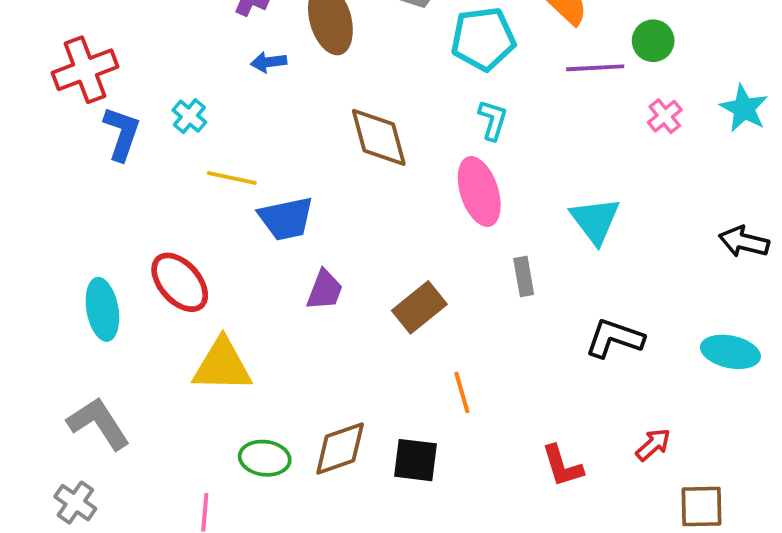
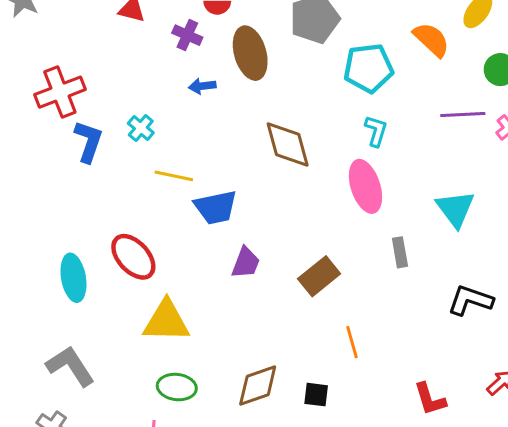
purple line: (595, 68) -> (463, 114), moved
green ellipse: (265, 458) -> (177, 387), moved
black square: (415, 460) -> (316, 395), size x0.7

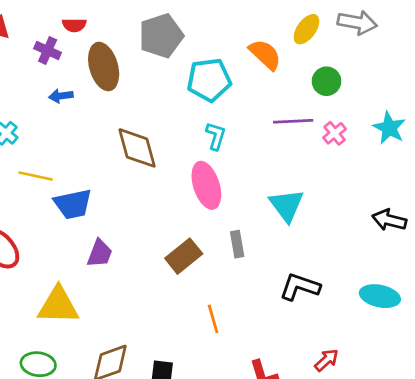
brown rectangle: (319, 276) -> (184, 256), moved
yellow triangle: (166, 321) -> (58, 305), moved
orange line: (352, 342) -> (213, 319), moved

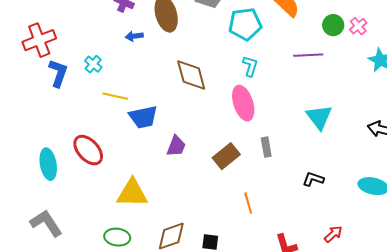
pink cross: (335, 133) -> (358, 26), moved
cyan triangle: (286, 205) -> (319, 117), moved
purple trapezoid: (100, 253) -> (176, 146), moved
black L-shape: (300, 287) -> (313, 179), size x0.7

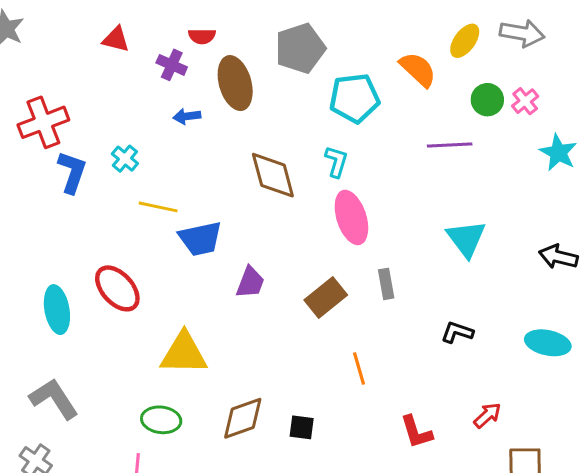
cyan L-shape: (250, 66) -> (336, 162), moved

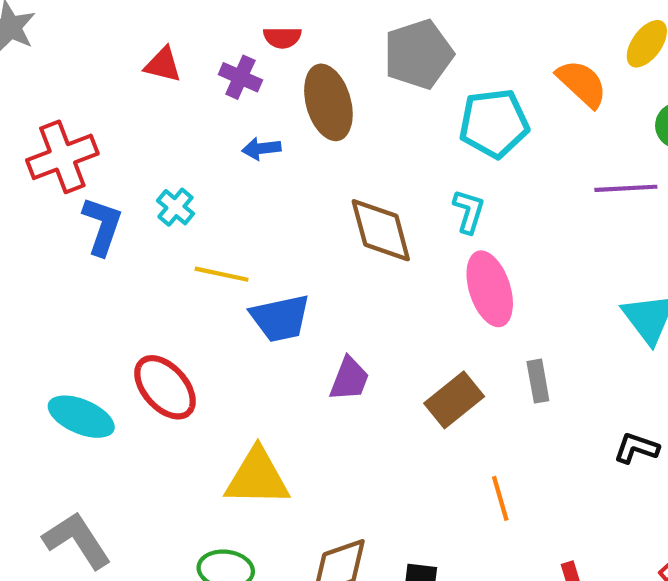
red triangle: (116, 39) -> (163, 65), moved
cyan ellipse: (57, 310) -> (81, 417), turned -57

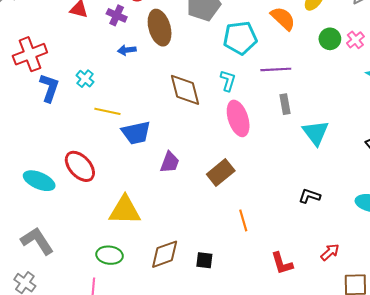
purple line: (626, 188) -> (276, 69), moved
gray rectangle: (538, 381) -> (285, 104), moved

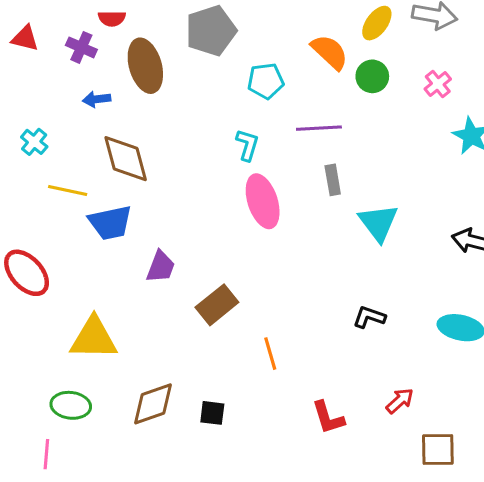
cyan pentagon: (240, 38) -> (266, 81), size x0.7
green circle: (330, 39) -> (372, 76), moved
brown diamond: (185, 90) -> (126, 159), moved
brown rectangle: (221, 173) -> (217, 305), moved

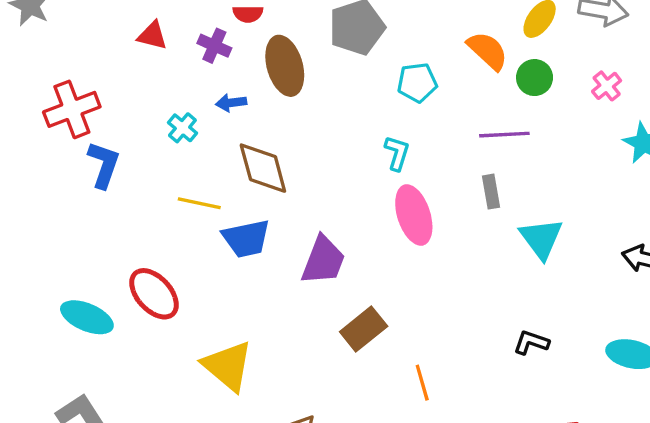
purple line: (319, 128) -> (504, 135), moved
cyan cross: (34, 142) -> (182, 128), moved
purple trapezoid: (161, 267) -> (323, 260), moved, size x1.4
yellow triangle: (94, 338) -> (228, 366), turned 39

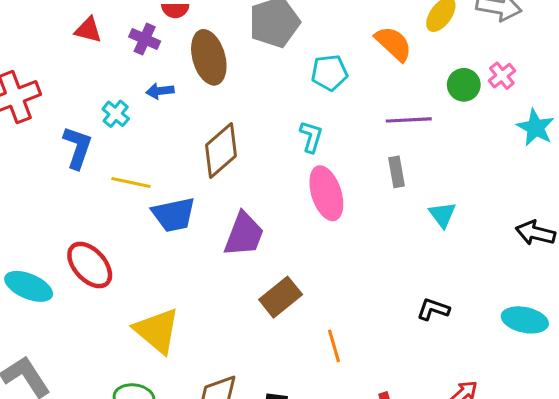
green circle: (535, 78) -> (464, 85), moved
blue L-shape: (104, 165) -> (77, 147), moved
brown diamond: (263, 168) -> (221, 150), moved, turned 64
cyan triangle: (541, 238) -> (442, 215), size x0.7

